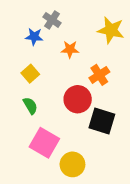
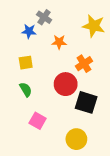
yellow square: (30, 74) -> (26, 63), turned 32
pink square: (44, 143) -> (38, 121), size x0.7
yellow circle: (72, 164) -> (76, 139), moved

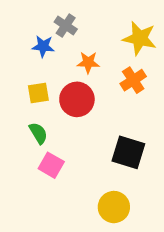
orange cross: (84, 64) -> (133, 80), moved
red circle: (66, 84) -> (77, 99), moved
pink square: (38, 121) -> (51, 165), moved

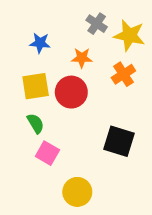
gray cross: (66, 25) -> (97, 24), moved
yellow square: (38, 93) -> (36, 86), size x1.4
yellow circle: (114, 207) -> (77, 192), moved

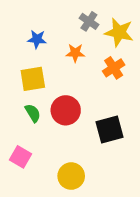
red circle: (71, 92) -> (66, 110), moved
black square: (119, 141) -> (109, 129), turned -32
pink square: (47, 153) -> (21, 157), moved

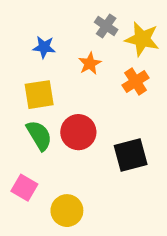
orange star: (75, 53) -> (90, 64), turned -30
green semicircle: (33, 113) -> (39, 135), size x1.4
yellow circle: (71, 176) -> (67, 211), moved

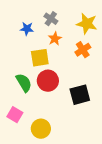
gray cross: (106, 26) -> (51, 19), moved
yellow square: (39, 95) -> (40, 58), moved

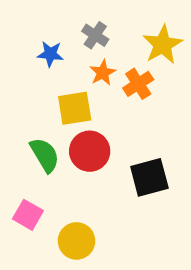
yellow star: (87, 24) -> (163, 45), turned 30
orange cross: (83, 50) -> (138, 84), moved

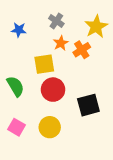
blue star: (50, 54) -> (19, 30), moved
green semicircle: (45, 155) -> (15, 86), moved
yellow circle: (77, 241) -> (50, 127), moved

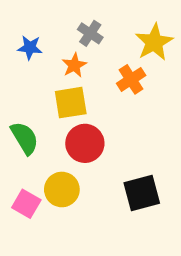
orange star: (61, 43) -> (74, 65), moved
black square: (88, 105) -> (142, 193), moved
yellow circle: (50, 127) -> (62, 189), moved

